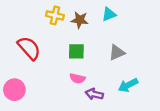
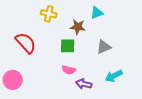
brown star: (80, 20) -> (78, 27), moved

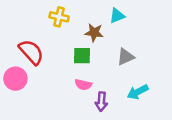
pink circle: (13, 80) -> (15, 79), moved
purple arrow: (84, 84) -> (101, 102), turned -98

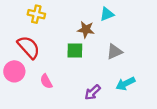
yellow cross: (59, 17) -> (36, 14), moved
pink semicircle: (83, 85) -> (46, 81), moved, turned 48
purple arrow: (101, 102) -> (92, 92), turned 42

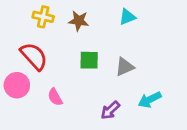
brown star: (86, 30) -> (79, 21), moved
gray triangle: (115, 52) -> (125, 67), moved

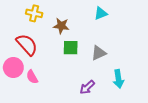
brown star: (79, 21) -> (61, 26), moved
pink semicircle: (55, 97) -> (32, 77), moved
cyan arrow: (150, 100) -> (118, 79), turned -72

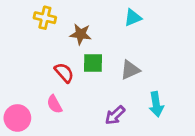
red semicircle: (27, 45) -> (64, 73), moved, size x0.7
pink circle: (13, 67) -> (17, 118), moved
pink semicircle: (32, 77) -> (55, 104), moved

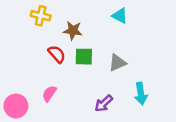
cyan triangle: (133, 18) -> (120, 16), turned 49
red semicircle: (64, 73) -> (57, 54), moved
pink semicircle: (55, 104) -> (49, 94), turned 63

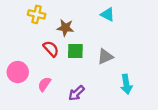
purple arrow: (104, 103) -> (76, 93), moved
pink circle: (16, 106) -> (18, 72), moved

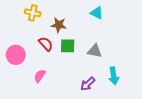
gray triangle: (105, 57) -> (95, 51), turned 35
pink circle: (18, 72) -> (16, 55), moved
purple arrow: (76, 93) -> (88, 84), moved

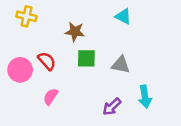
yellow cross: (33, 13) -> (26, 16), moved
red semicircle: (46, 44) -> (47, 61), moved

